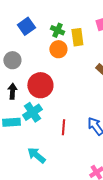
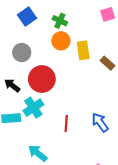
yellow rectangle: (77, 37) -> (83, 50), moved
gray circle: (12, 60) -> (22, 53), moved
black arrow: (12, 91) -> (12, 85), turned -56

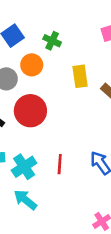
orange circle: (61, 41) -> (32, 65), moved
cyan cross: (33, 108) -> (24, 167), moved

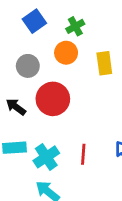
green cross: (52, 41) -> (75, 26), turned 36
orange circle: (32, 65) -> (66, 53), moved

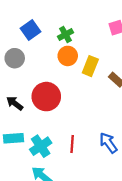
orange circle: (66, 53) -> (68, 56), moved
yellow rectangle: (104, 63) -> (90, 66), turned 30
gray circle: (28, 66) -> (15, 58), moved

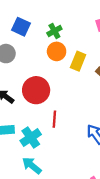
blue square: (30, 30) -> (21, 27), turned -30
red line: (72, 144) -> (54, 119), moved

